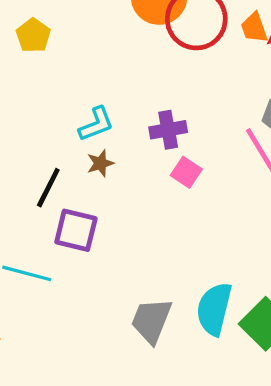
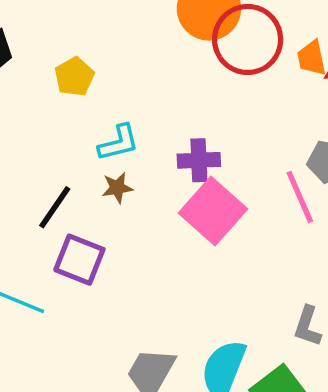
yellow pentagon: (33, 36) -> (74, 77), moved
pink square: (186, 172) -> (213, 211), size x1.8

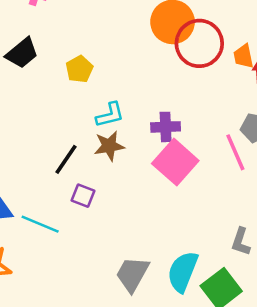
brown star: (117, 188) -> (109, 146), size x1.4
purple square: (79, 260) -> (83, 196), size x0.7

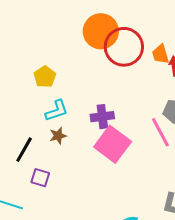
yellow pentagon: (79, 69) -> (45, 77), moved
brown star: (109, 146) -> (58, 136), size x0.7

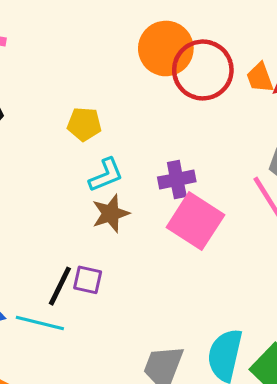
yellow pentagon: (45, 77) -> (84, 124), turned -30
brown star: (58, 136) -> (111, 214), size x1.4
black line: (24, 150) -> (60, 286), moved

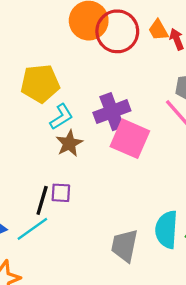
yellow pentagon: (84, 124) -> (40, 84), size x1.6
purple cross: (177, 179) -> (112, 112), size x1.4
cyan line: (40, 323) -> (32, 229), turned -40

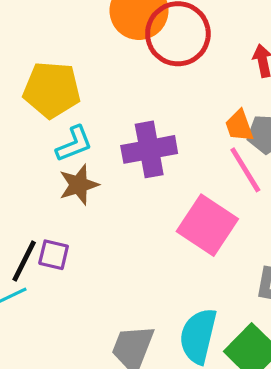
orange trapezoid: (158, 30) -> (239, 126), moved
pink square: (130, 139) -> (207, 225), moved

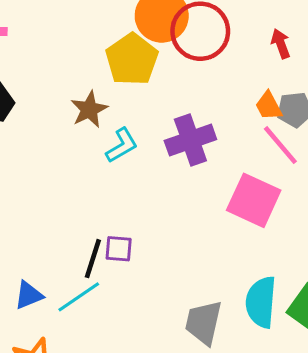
yellow pentagon: (52, 90) -> (132, 59), moved, turned -30
brown star: (79, 185) -> (89, 109), moved

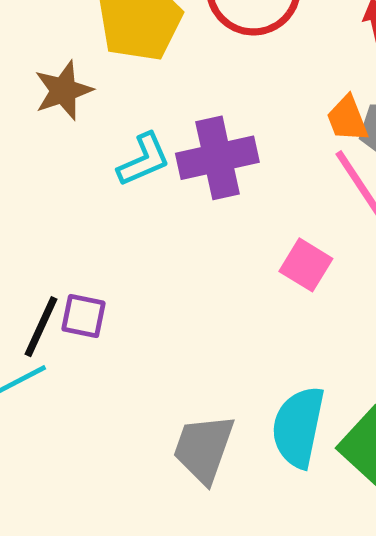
cyan L-shape: (122, 146) -> (144, 160), moved
pink square: (254, 200) -> (306, 265), size x0.6

